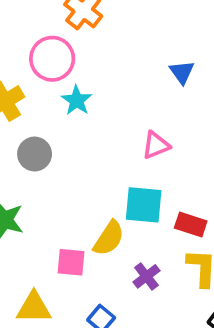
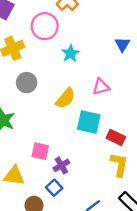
cyan star: (77, 100) -> (70, 53), moved
yellow semicircle: (109, 238) -> (65, 98), moved
purple cross: (146, 276) -> (61, 165), moved

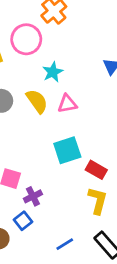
pink triangle: (101, 87) -> (67, 104), moved
yellow semicircle: (65, 98) -> (37, 101), moved, turned -80
cyan square: (89, 122) -> (67, 150), turned -35

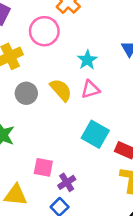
cyan star: (53, 72) -> (87, 60), moved
cyan square: (67, 150) -> (95, 134), turned -36

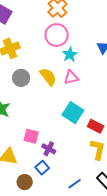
pink circle: (44, 31) -> (57, 35), moved
purple cross: (67, 182) -> (49, 149), turned -32

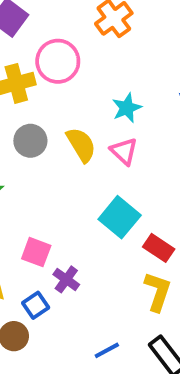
pink circle: (57, 35) -> (58, 61), moved
pink triangle: (71, 78) -> (124, 151), turned 49
blue square: (42, 168) -> (36, 305), moved

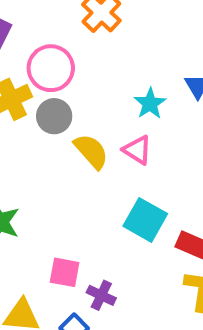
cyan star: (127, 108) -> (150, 103), moved
gray circle: (30, 141) -> (54, 116), moved

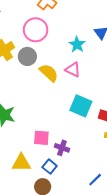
pink circle: (51, 68) -> (36, 30), moved

